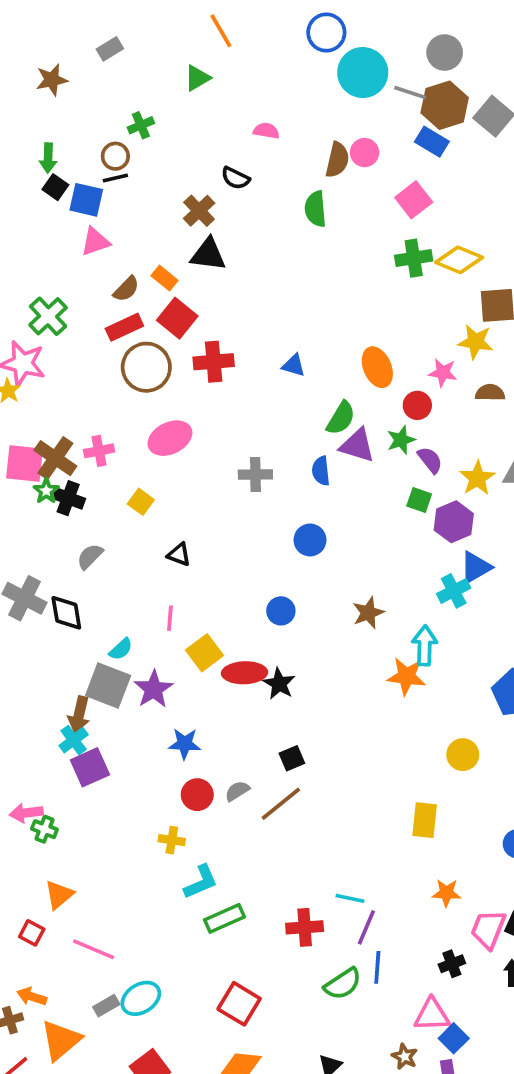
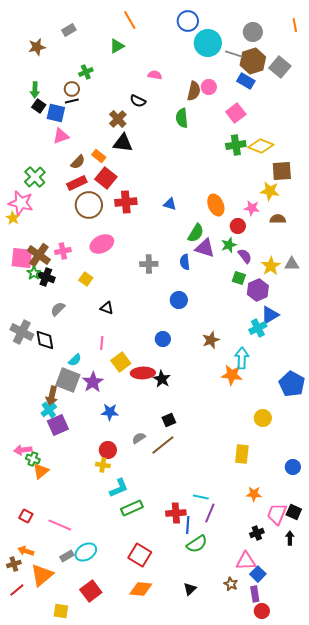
red circle: (197, 795) -> (108, 450), moved
orange triangle: (59, 895) -> (41, 471), moved
blue line: (377, 967) -> (188, 525), moved

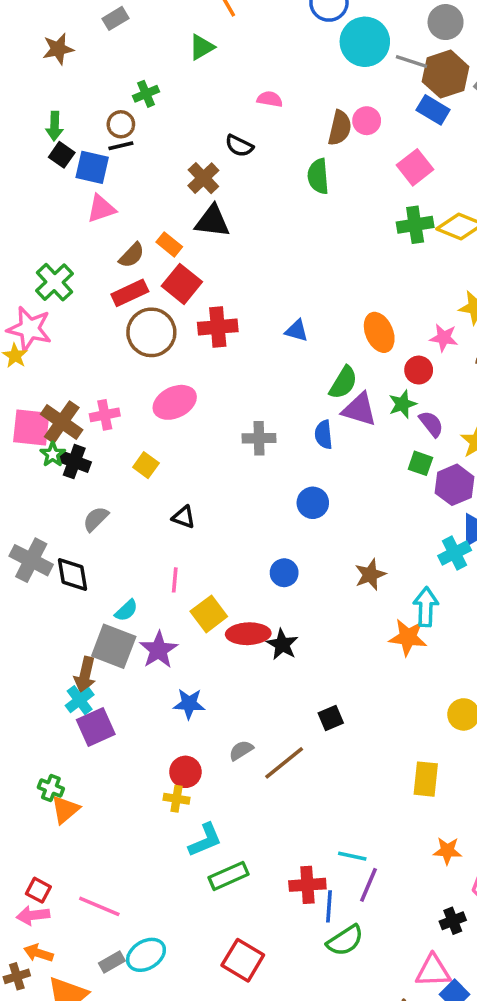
black square: (169, 420) -> (331, 718), moved
pink arrow: (23, 450) -> (33, 915), moved

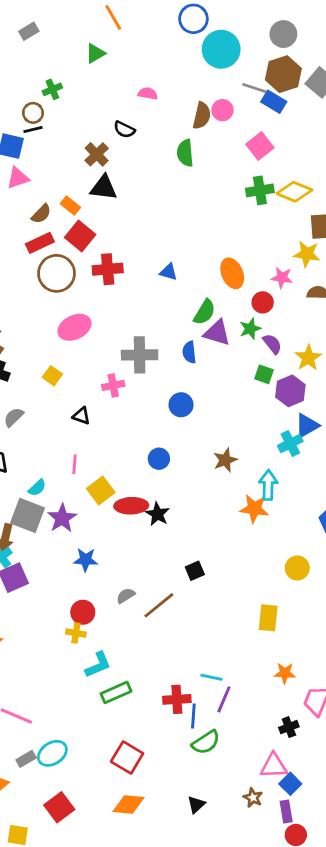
gray line: (411, 62) -> (254, 88), moved
pink cross: (105, 415) -> (113, 385), moved
gray cross: (259, 438) -> (140, 355), size x1.4

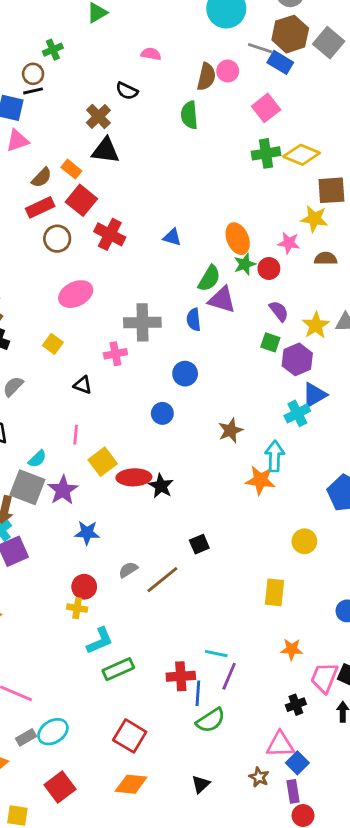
red cross: (108, 269) -> (110, 234), turned 32
brown circle: (57, 273) -> (57, 239), size x0.7
green star: (250, 329) -> (245, 264), moved
blue circle: (159, 459) -> (162, 413), moved

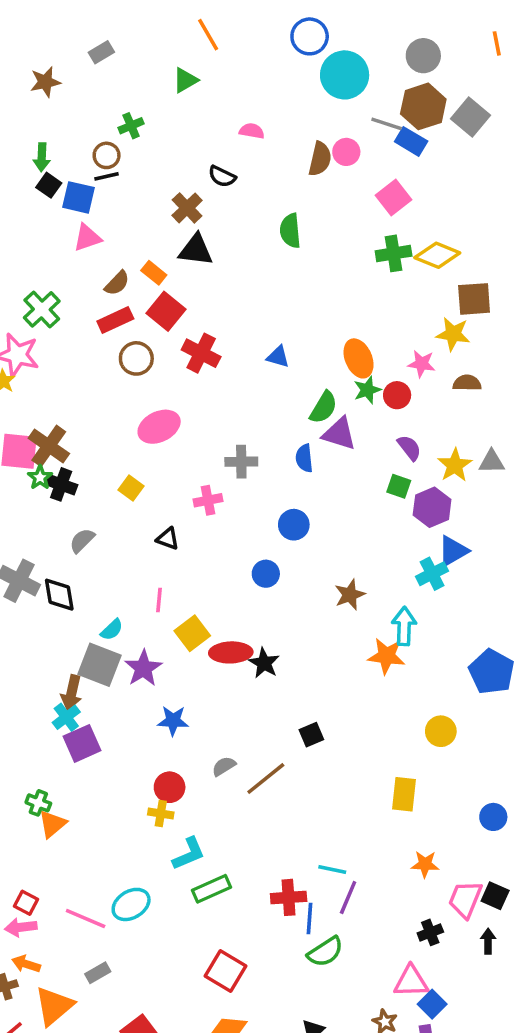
green semicircle: (189, 115) -> (290, 231), moved
gray cross: (142, 322) -> (241, 462), size x0.7
cyan ellipse: (53, 732) -> (131, 904), moved

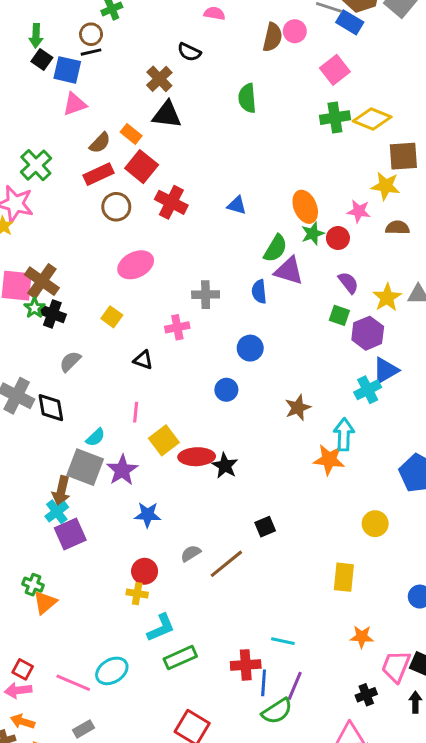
purple line: (348, 897) -> (295, 686), moved

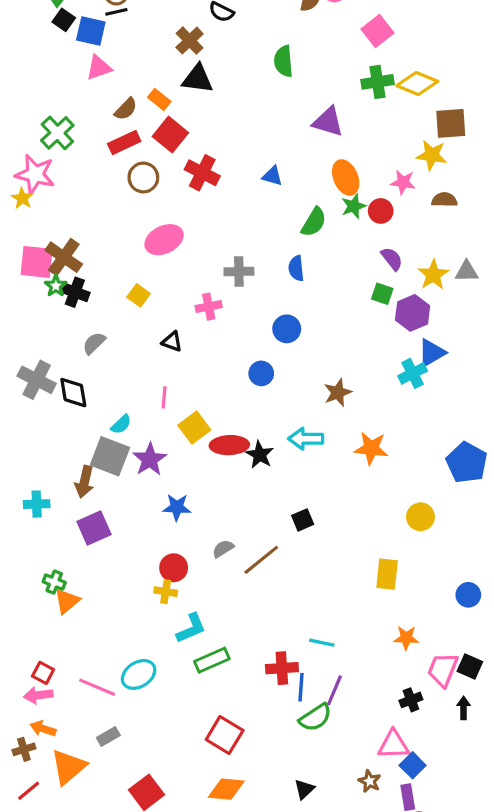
purple triangle: (289, 271) -> (328, 122), moved
cyan arrow: (344, 434) -> (306, 439), moved, turned -92
cyan cross: (57, 512) -> (37, 504), moved, turned 35

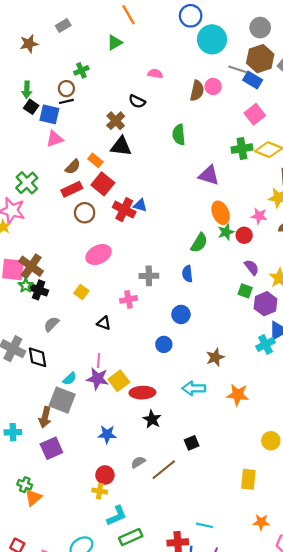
pink square: (377, 31) -> (255, 114), moved
blue triangle: (272, 176) -> (140, 205), moved
black star: (260, 455) -> (152, 419), moved
purple star: (150, 459) -> (97, 379), moved, turned -30

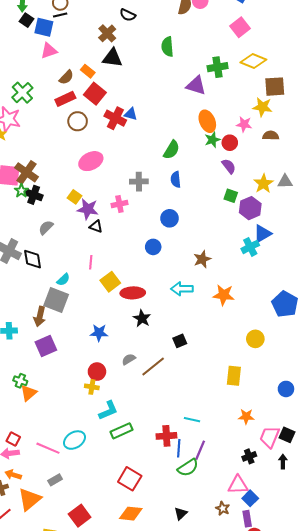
green cross: (242, 149) -> (218, 67), moved
green semicircle: (199, 243) -> (172, 150), moved
purple semicircle: (252, 267) -> (229, 166), moved
purple star: (97, 379) -> (88, 209), moved

